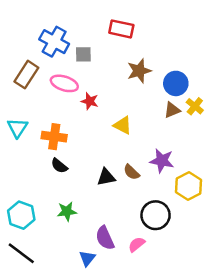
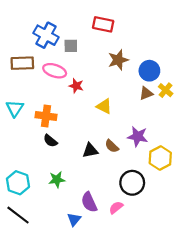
brown rectangle: (26, 75) -> (22, 63), turned 55

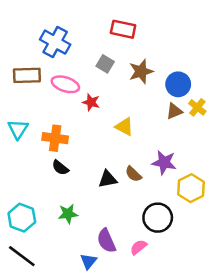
gray square: (71, 46) -> (105, 64), moved, turned 32

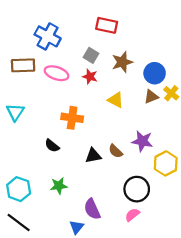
red star: (91, 102) -> (90, 77), moved
yellow triangle: (124, 127) -> (116, 100), moved
orange cross: (55, 138) -> (72, 118), moved
pink semicircle: (138, 247) -> (132, 215), moved

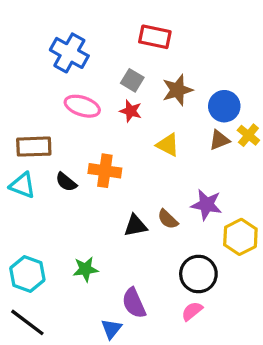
brown rectangle: (23, 65) -> (34, 147), moved
cyan triangle: (15, 112) -> (23, 185), moved, turned -42
black semicircle: (52, 146) -> (66, 182), moved

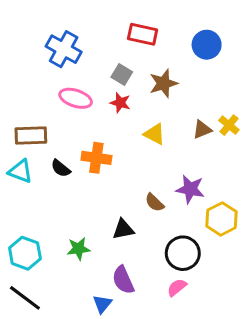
blue circle: (224, 106) -> (207, 45), moved
black triangle: (136, 226) -> (123, 229), moved

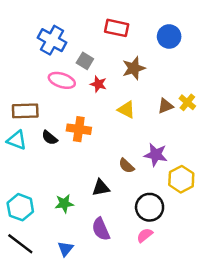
gray square: (122, 74) -> (85, 61), moved
blue triangle: (102, 304) -> (65, 249), moved

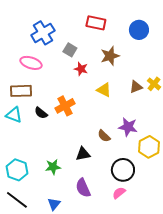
blue cross: (52, 40) -> (43, 33), turned 30
pink ellipse: (62, 80) -> (31, 63), moved
orange cross: (79, 129) -> (65, 106), turned -36

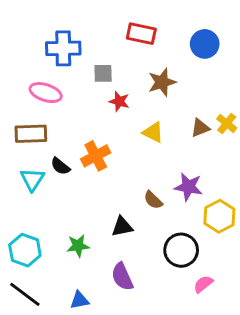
blue cross: (43, 33) -> (63, 48), turned 30
gray square: (70, 50) -> (103, 73), turned -32
cyan triangle: (14, 115) -> (32, 179), moved, turned 42
pink semicircle: (119, 193) -> (203, 284), moved
blue triangle: (54, 204) -> (79, 300), turned 40

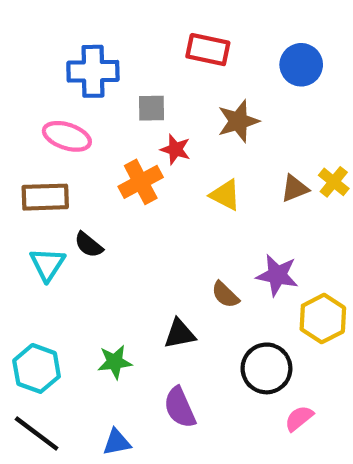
orange cross: (96, 156) -> (141, 182), moved

